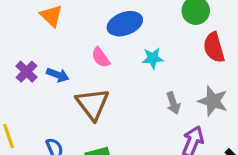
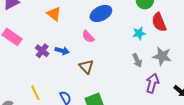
cyan star: (153, 58) -> (139, 33), moved
brown triangle: (93, 104) -> (86, 67), size x0.7

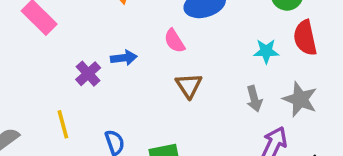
purple cross: (42, 51) -> (88, 74), moved
blue arrow: (62, 51) -> (124, 58), turned -32
brown triangle: (86, 67) -> (189, 86), moved

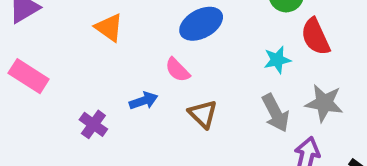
blue arrow: (124, 58) -> (143, 101), moved
gray arrow: (254, 99) -> (275, 113), size x1.4

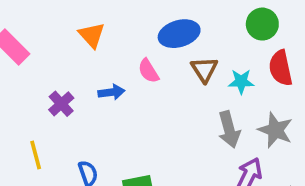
orange triangle: (109, 28) -> (92, 35), moved
brown triangle: (203, 114) -> (204, 70), moved

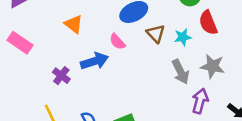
blue arrow: (111, 92) -> (94, 61), size x1.5

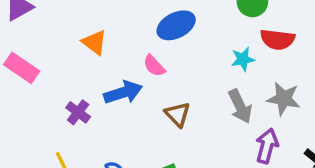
red semicircle: (208, 23) -> (277, 39), turned -60
brown triangle: (156, 34) -> (177, 114), moved

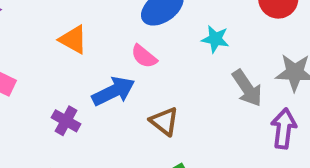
cyan star: (243, 59) -> (215, 39), moved, turned 30
brown triangle: (177, 114) -> (164, 121), moved

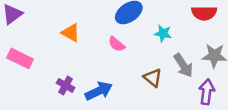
blue arrow: (113, 91) -> (99, 91), moved
brown triangle: (164, 121) -> (153, 78), moved

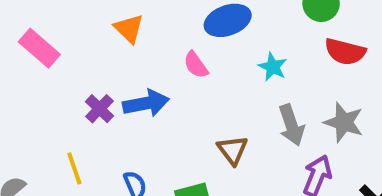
brown triangle: (153, 78) -> (233, 150), moved
blue arrow: (99, 91) -> (146, 103), moved

